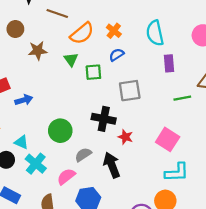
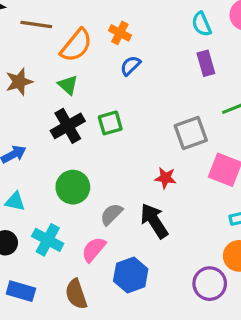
cyan semicircle: (155, 33) -> (202, 24), moved, size x0.7
green square: (93, 72) -> (110, 123), moved
gray square: (130, 91) -> (191, 133), moved
black cross: (104, 119) -> (68, 126), moved, turned -30
cyan triangle: (21, 142) -> (15, 202), moved

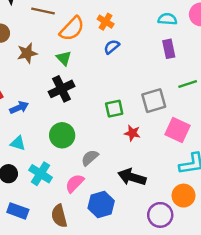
cyan semicircle: (202, 24) -> (167, 19), turned 114
green square: (110, 123) -> (114, 109), moved
black arrow: (154, 221) -> (132, 177), moved, turned -44

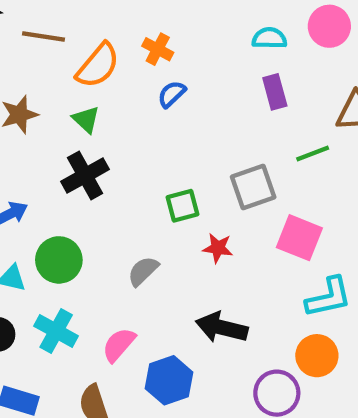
green circle: (62, 135) -> (59, 260), moved
gray semicircle: (90, 158) -> (143, 271), moved

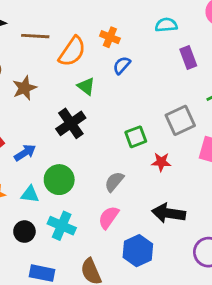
cyan semicircle: (269, 38) -> (166, 25), moved
green triangle: (86, 120) -> (86, 86), moved
pink semicircle: (119, 345) -> (109, 217), moved

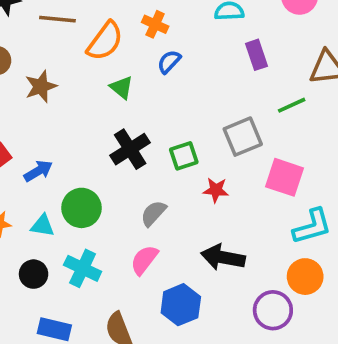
black cross: (71, 123) -> (130, 149), moved

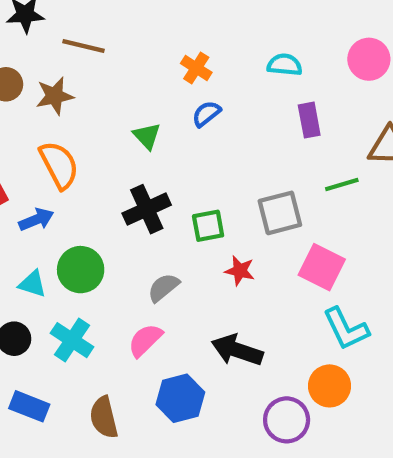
orange semicircle: (105, 41) -> (59, 165), moved, turned -72
brown star: (41, 86) -> (55, 96), moved
cyan L-shape: (312, 226) -> (346, 329), turned 72

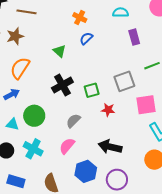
orange semicircle: (59, 165) -> (20, 68), turned -115
pink square: (322, 267) -> (146, 105), turned -30
purple circle: (287, 420) -> (117, 180), moved

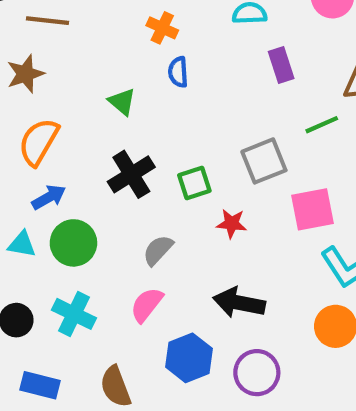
blue semicircle: (86, 38) -> (178, 72), turned -48
blue arrow: (12, 94) -> (49, 197), moved
cyan triangle: (12, 124) -> (22, 244), moved

